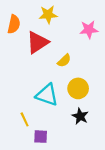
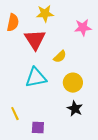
red triangle: (37, 42) -> (35, 40), turned -30
cyan triangle: (47, 95) -> (36, 78), moved, turned -30
yellow line: (25, 119) -> (15, 114), moved

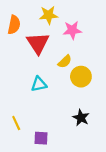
pink star: (83, 28) -> (72, 30), moved
cyan triangle: (36, 78) -> (39, 84), size x0.7
yellow circle: (73, 83) -> (81, 77), moved

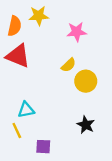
yellow star: (49, 15) -> (39, 16), moved
red triangle: (38, 43) -> (18, 56), moved, turned -35
cyan triangle: (39, 84) -> (26, 110), moved

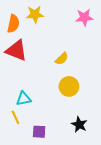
pink star: (77, 32) -> (84, 17), moved
yellow circle: (86, 81) -> (69, 86), moved
black star: (86, 125) -> (79, 125), moved

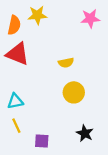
yellow semicircle: (62, 59) -> (66, 63), turned 32
cyan triangle: (24, 99) -> (15, 101), moved

